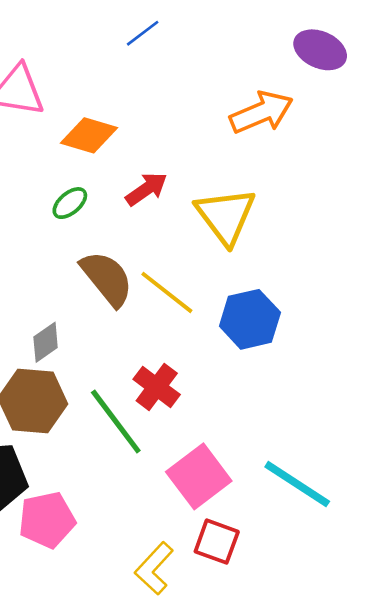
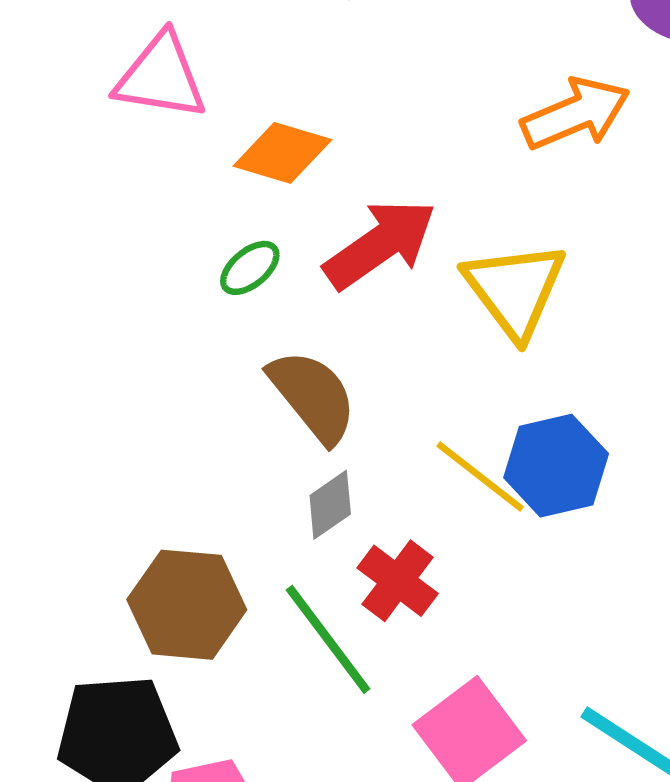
red arrow: (146, 189) -> (380, 244), size x1.6
yellow line: (167, 292) -> (480, 476), moved
gray diamond: (46, 342) -> (330, 505), moved

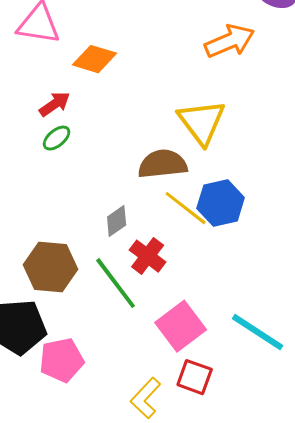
red arrow: (380, 244) -> (55, 104), moved, size x0.6
green ellipse: (250, 268) -> (57, 138), moved
brown semicircle: (313, 396) -> (163, 164), moved, turned -57

